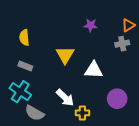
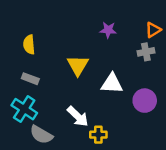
purple circle: (117, 99) -> (145, 101), moved

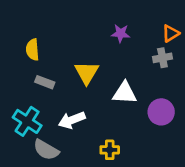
gray rectangle: (30, 79) -> (45, 82), moved
white arrow: (78, 116) -> (72, 120), moved, turned 115

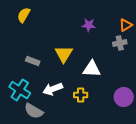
yellow semicircle: (32, 50) -> (24, 15), moved, turned 35
purple circle: (161, 112) -> (124, 97), moved
yellow cross: (110, 150) -> (81, 95), moved

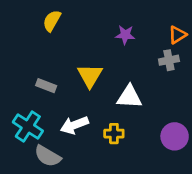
yellow semicircle: (24, 15) -> (52, 21), moved

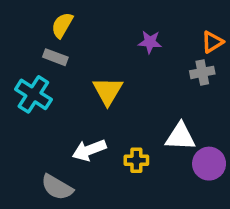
gray rectangle: (46, 86) -> (55, 57), moved
white triangle: (129, 97) -> (180, 137), moved
cyan cross: (28, 126) -> (33, 94), moved

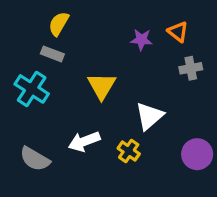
orange triangle: (212, 42) -> (178, 32), moved, turned -50
white triangle: (180, 137) -> (149, 116), moved, turned -44
yellow cross: (136, 160) -> (129, 151), turned 35
gray semicircle: (57, 187) -> (35, 159), moved

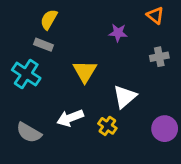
orange triangle: (178, 32) -> (155, 15), moved

